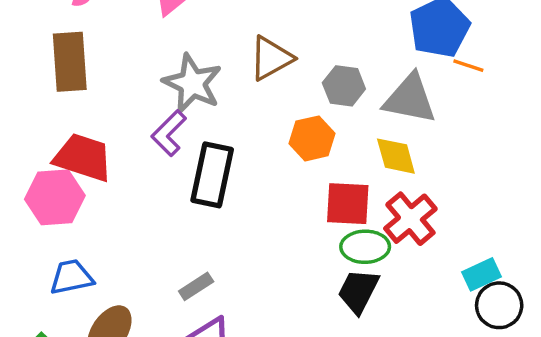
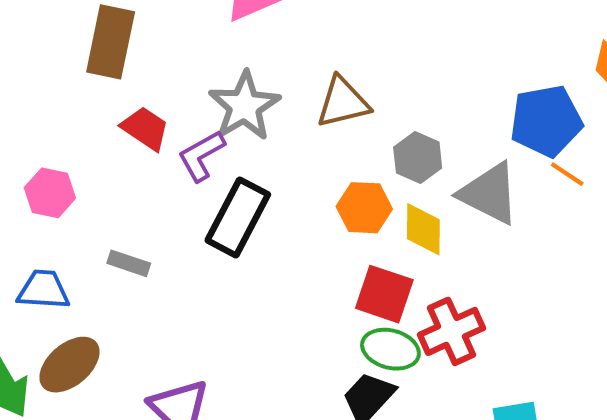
yellow diamond: (396, 156) -> (423, 229), moved
red trapezoid: (83, 157) -> (145, 128), moved, size x0.7
pink hexagon: (55, 197) -> (50, 193), size x0.7
gray rectangle: (196, 286) -> (129, 263), moved, turned 36

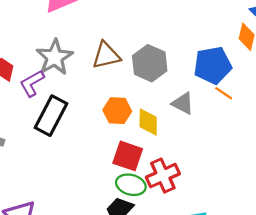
gray hexagon: (418, 158) -> (150, 63), moved, size x1.4
gray triangle: (489, 193) -> (183, 103), size x0.7

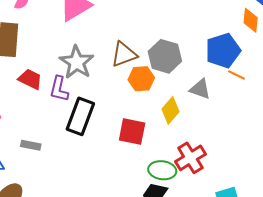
purple L-shape: (32, 83) -> (59, 89), turned -40
orange hexagon: (117, 111) -> (141, 79), moved
yellow diamond: (148, 122) -> (171, 110), turned 48
red square: (128, 156) -> (132, 132), moved

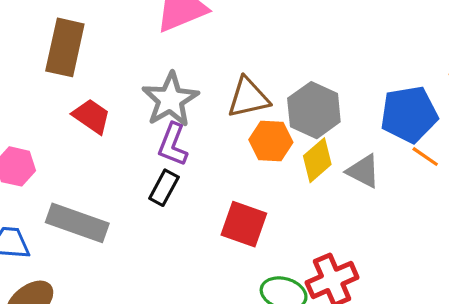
purple L-shape: (59, 89) -> (173, 145), moved
yellow diamond: (171, 110) -> (317, 160), moved
black rectangle: (80, 116) -> (164, 188), size x0.6
gray rectangle: (31, 145) -> (77, 223), size x1.8

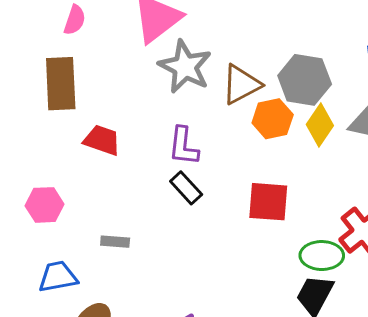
gray star: (170, 100) -> (185, 67), moved
black rectangle: (164, 188) -> (186, 188), turned -56
gray rectangle: (77, 223) -> (115, 242), size x0.5

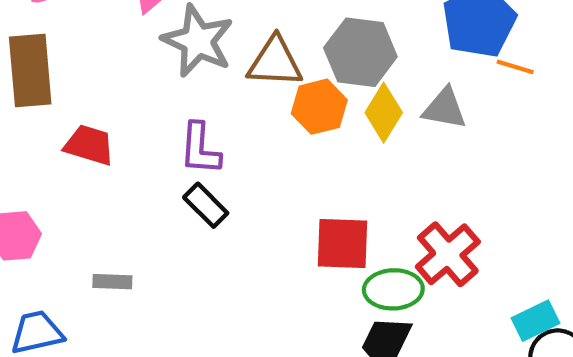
brown triangle: (241, 85) -> (275, 62), turned 33
red square: (268, 202) -> (342, 243), moved

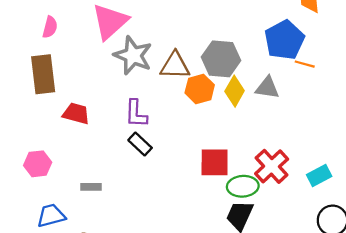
cyan rectangle: (535, 321) -> (319, 175), moved

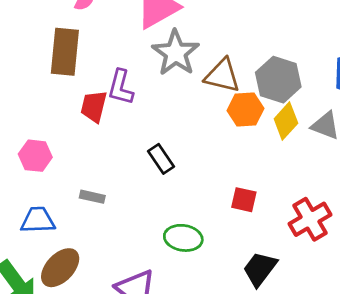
red trapezoid: (76, 114) -> (94, 106), turned -104
purple L-shape: (136, 114) -> (121, 87), moved
red square: (215, 162) -> (244, 200), size x0.7
green ellipse: (243, 186) -> (183, 238), moved

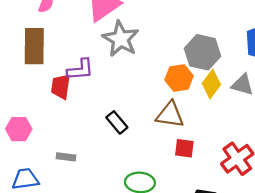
brown triangle: (222, 76) -> (170, 115), moved
purple L-shape: (121, 87) -> (80, 70), turned -104

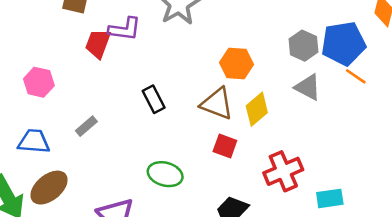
gray hexagon: (202, 52) -> (303, 46), moved, size x0.7
yellow diamond: (211, 84) -> (257, 109), moved
gray rectangle: (66, 157) -> (86, 126), turned -60

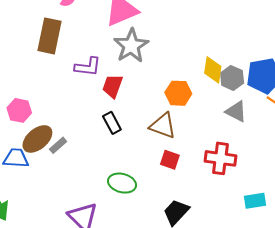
red trapezoid: (98, 44) -> (113, 86), moved
yellow diamond: (257, 109) -> (213, 70), moved, turned -40
red cross: (283, 171) -> (221, 158), moved, turned 32
brown ellipse: (49, 188) -> (37, 139), moved

